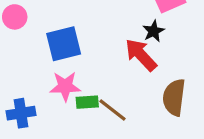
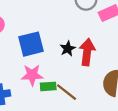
black star: (154, 31) -> (68, 49), moved
red arrow: (141, 55) -> (87, 52), turned 50

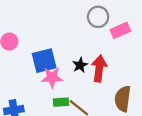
pink star: (32, 75) -> (52, 77), moved

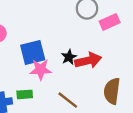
red arrow: (99, 68) -> (88, 60), turned 70
green rectangle: (61, 102) -> (25, 94), moved

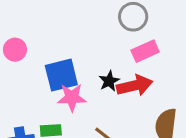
pink rectangle: (110, 22) -> (145, 51), moved

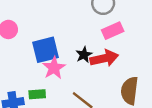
pink star: (72, 97) -> (54, 68), turned -30

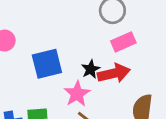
pink star: (54, 68) -> (77, 94), moved

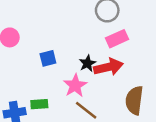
blue square: (47, 64) -> (48, 58), size x0.6

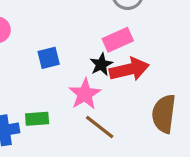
pink rectangle: (117, 39) -> (118, 40), moved

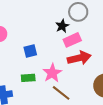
black star: (101, 64) -> (62, 26), moved
green rectangle: (37, 119) -> (28, 78), moved

